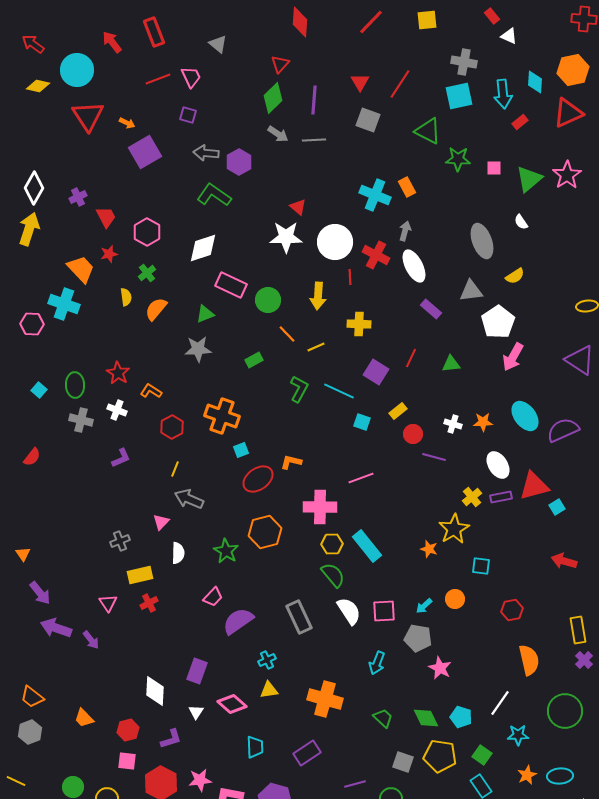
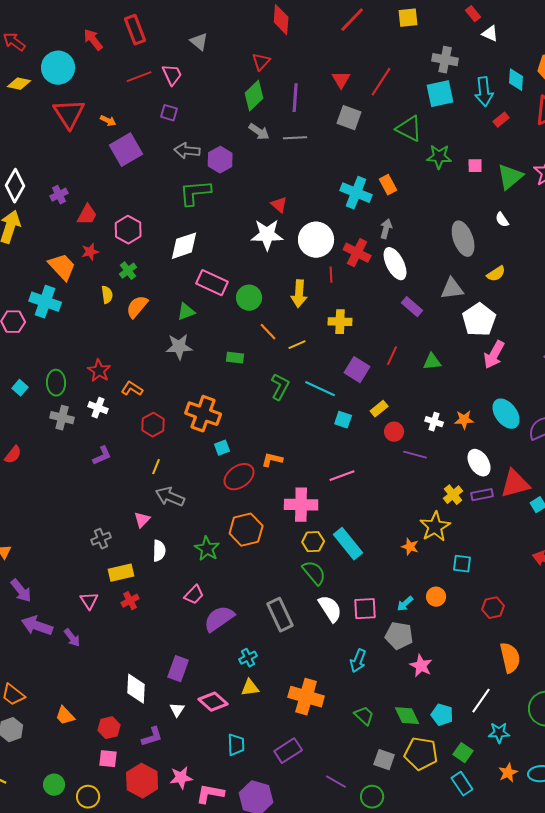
green L-shape: (214, 195) -> (195, 193), turned -40
red trapezoid: (106, 217) -> (87, 215), turned 55
green rectangle: (254, 360) -> (235, 358), turned 36
purple line: (355, 784) -> (336, 782), turned 45

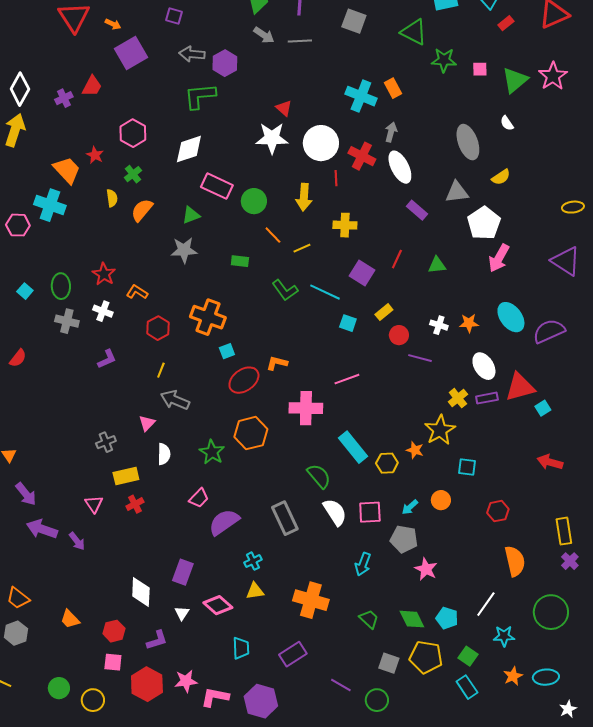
red trapezoid: (87, 215) -> (92, 86), moved
red star: (90, 252) -> (95, 155), turned -30
green L-shape: (280, 387) -> (285, 290), turned 116
yellow hexagon: (313, 542) -> (387, 463), moved

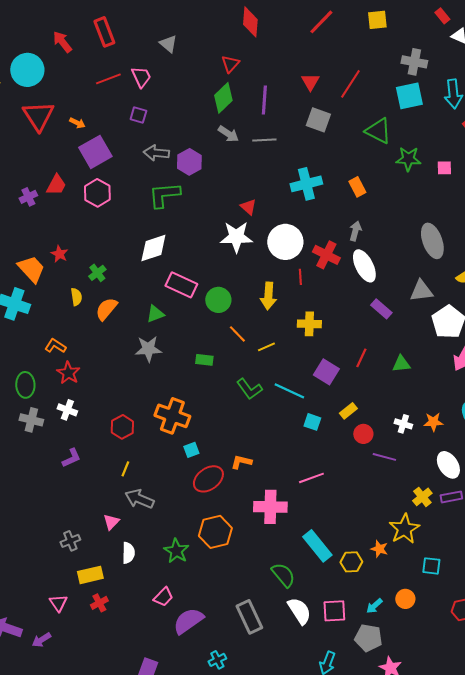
cyan cross: (361, 96) -> (306, 184), moved, turned -36
pink hexagon: (133, 133) -> (97, 193), moved
orange L-shape: (137, 292) -> (55, 346), moved
purple arrow: (77, 541) -> (41, 640), turned 96

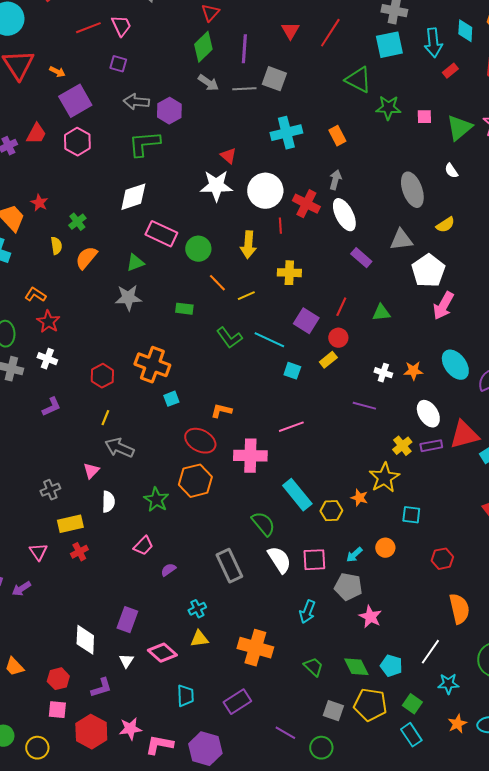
gray square: (318, 120) -> (274, 79), moved
red circle: (363, 434) -> (338, 338), moved
red ellipse: (208, 479) -> (200, 441), moved, turned 64
purple semicircle: (188, 621) -> (168, 570), size x0.5

